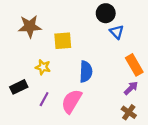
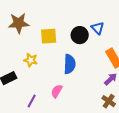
black circle: (106, 13) -> (80, 35), moved
purple line: (44, 99) -> (32, 101), moved
pink semicircle: (72, 101) -> (57, 91), size x0.6

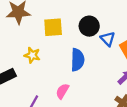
blue triangle: (98, 28) -> (108, 39), moved

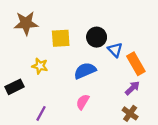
blue semicircle: (78, 60) -> (85, 71), turned -115
pink semicircle: (62, 91) -> (83, 102), moved

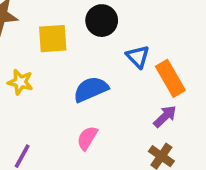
black circle: (97, 37) -> (102, 21), moved

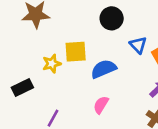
yellow square: (53, 39) -> (76, 52), moved
yellow star: (20, 82) -> (52, 64), turned -30

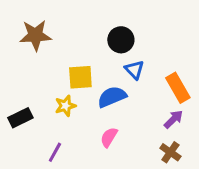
blue triangle: (138, 45) -> (134, 70), moved
yellow star: (52, 64) -> (65, 106), moved

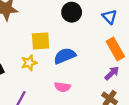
blue triangle: (134, 70) -> (110, 17), moved
pink semicircle: (109, 137) -> (62, 87), turned -112

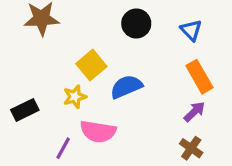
yellow square: (41, 41) -> (91, 65), turned -36
pink semicircle: (62, 87) -> (98, 132), moved, size x1.5

